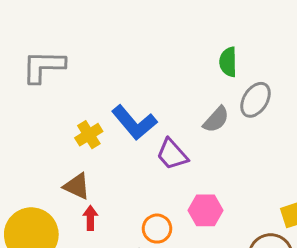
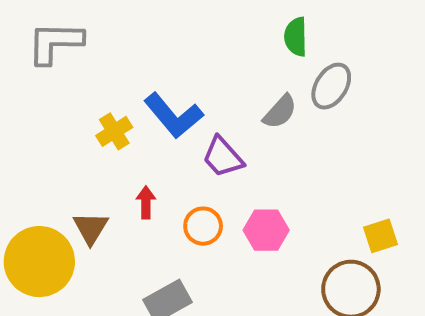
brown triangle: (77, 186) -> (91, 228), moved, turned 36
red arrow: (90, 218) -> (146, 202), moved
orange circle: (157, 229) -> (203, 226), moved

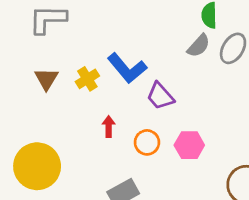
gray semicircle: (280, 112) -> (199, 46), moved
brown triangle: (91, 228) -> (46, 79), moved

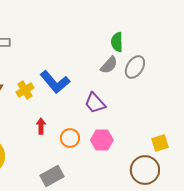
purple trapezoid: (160, 96) -> (95, 103), moved

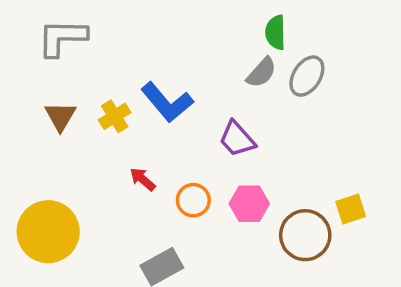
red arrow: (41, 126) -> (143, 179), turned -49
brown circle: (145, 170) -> (305, 235), moved

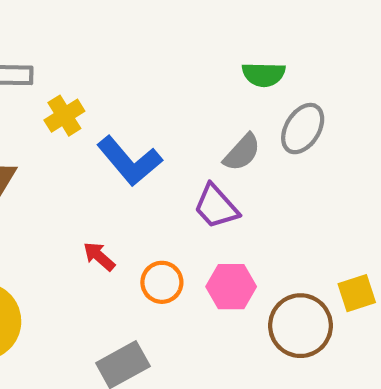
green semicircle: (275, 32) -> (264, 74), turned -88
gray semicircle: (261, 73) -> (242, 152), moved
yellow cross: (115, 116) -> (64, 116), moved

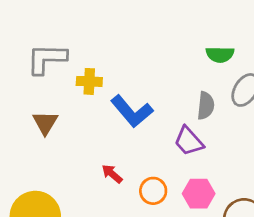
yellow cross: (64, 116) -> (89, 81), turned 35
gray semicircle: (242, 152) -> (206, 106), turned -36

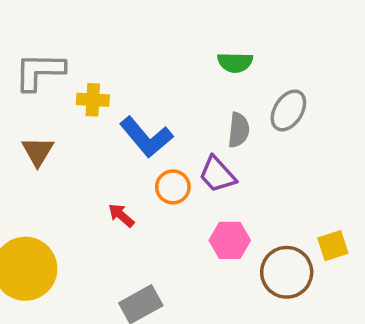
green semicircle: (220, 54) -> (235, 62), moved
orange circle: (153, 191) -> (173, 187), moved

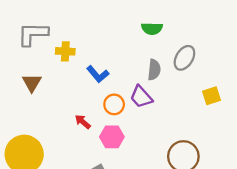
blue L-shape: (146, 137) -> (98, 74), size x0.7
pink hexagon: (230, 240) -> (112, 137), moved
yellow square: (333, 246) -> (212, 96), moved

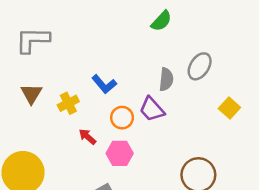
green semicircle: (152, 29) -> (161, 21), moved, turned -48
yellow cross: (65, 51) -> (68, 103), moved, turned -30
yellow square: (212, 96) -> (229, 108), turned -30

